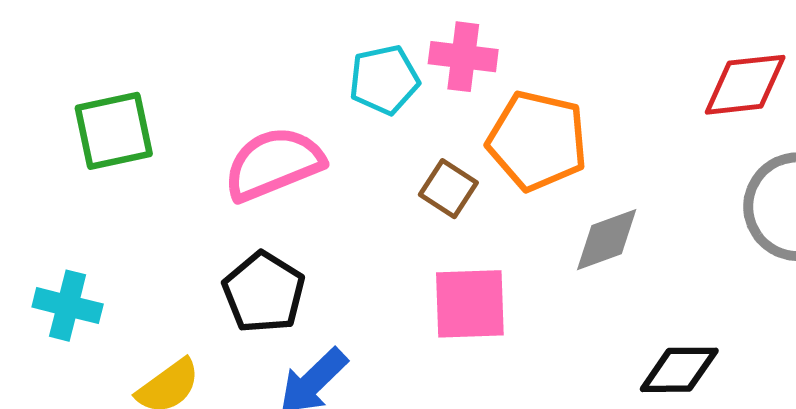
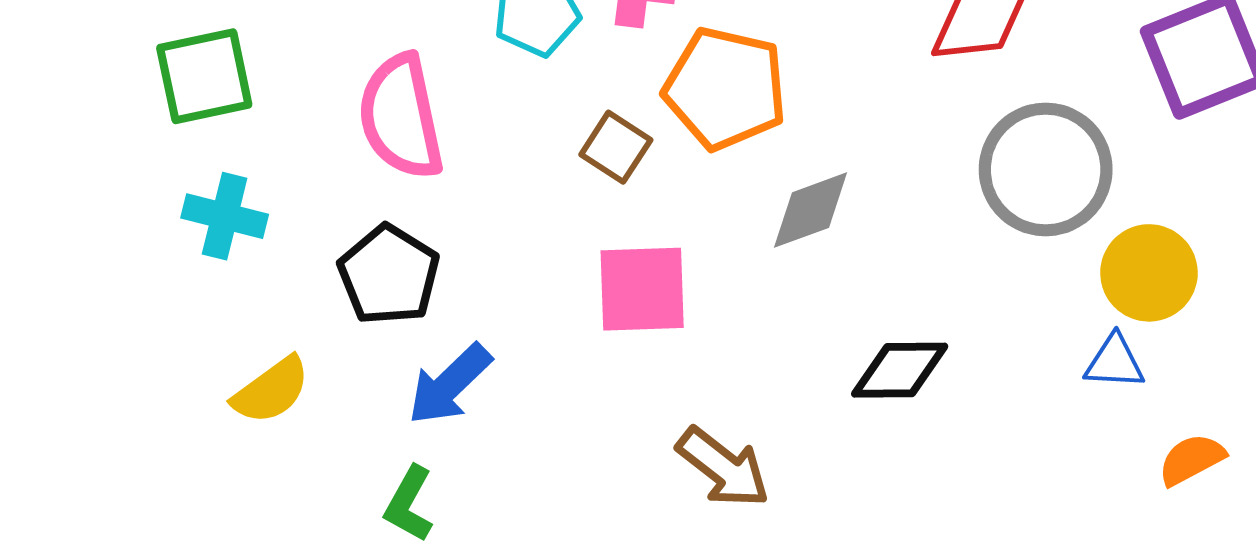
pink semicircle: (274, 164) -> (401, 117), turned -80
cyan cross: (68, 306) -> (225, 216), moved

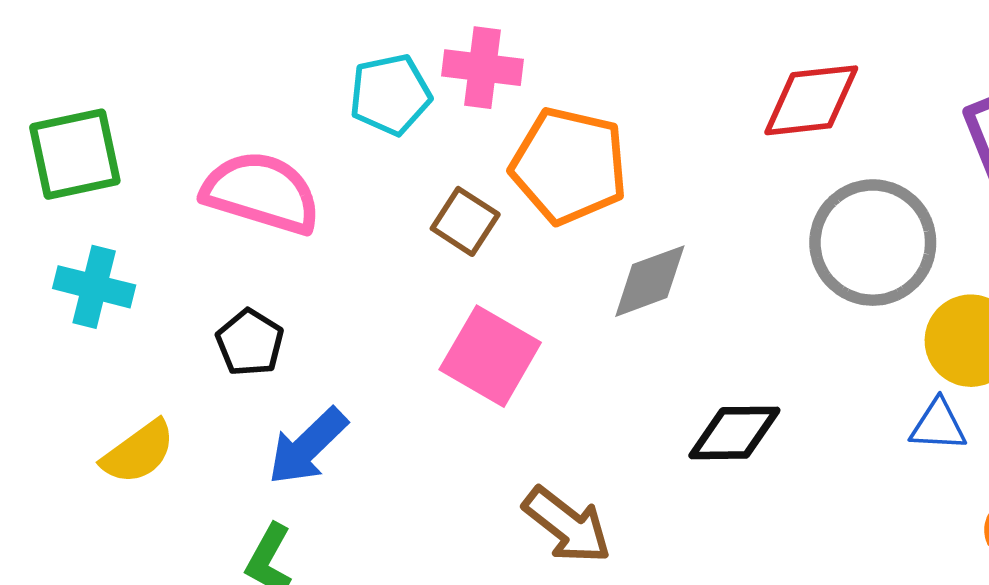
pink semicircle: (401, 117) -> (261, 193), turned 119
black pentagon: (389, 275) -> (250, 343), size x0.7
pink square: (642, 289) -> (490, 356), turned 32

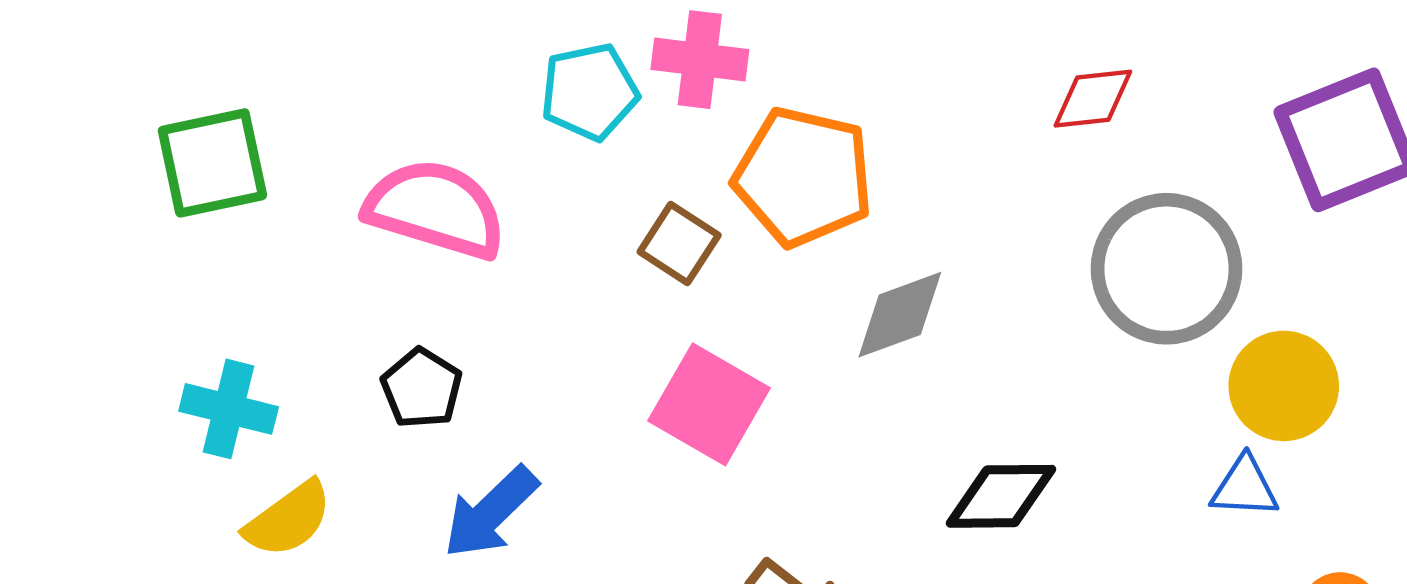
red diamond: (811, 100) -> (1093, 99), size x0.7
cyan cross: (94, 287) -> (229, 409), moved

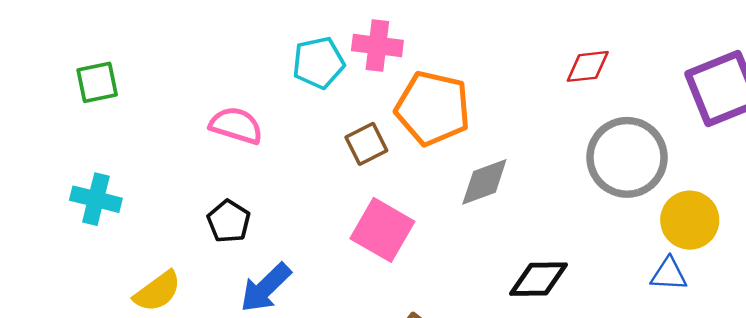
green square: (212, 163) -> (97, 82), moved, size x0.7
pink semicircle: (435, 209) -> (236, 125), size x0.7
brown square: (679, 243) -> (366, 144), turned 30
cyan cross: (229, 409) -> (96, 199), moved

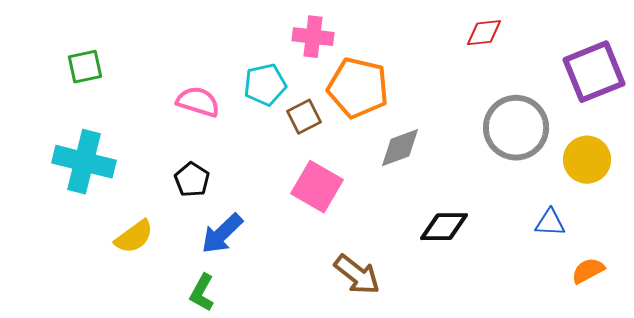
cyan pentagon: (318, 63) -> (265, 85), moved
red diamond: (588, 66) -> (484, 33), moved
cyan cross: (96, 199) -> (84, 162), size x1.5
yellow circle: (690, 220) -> (587, 160), moved

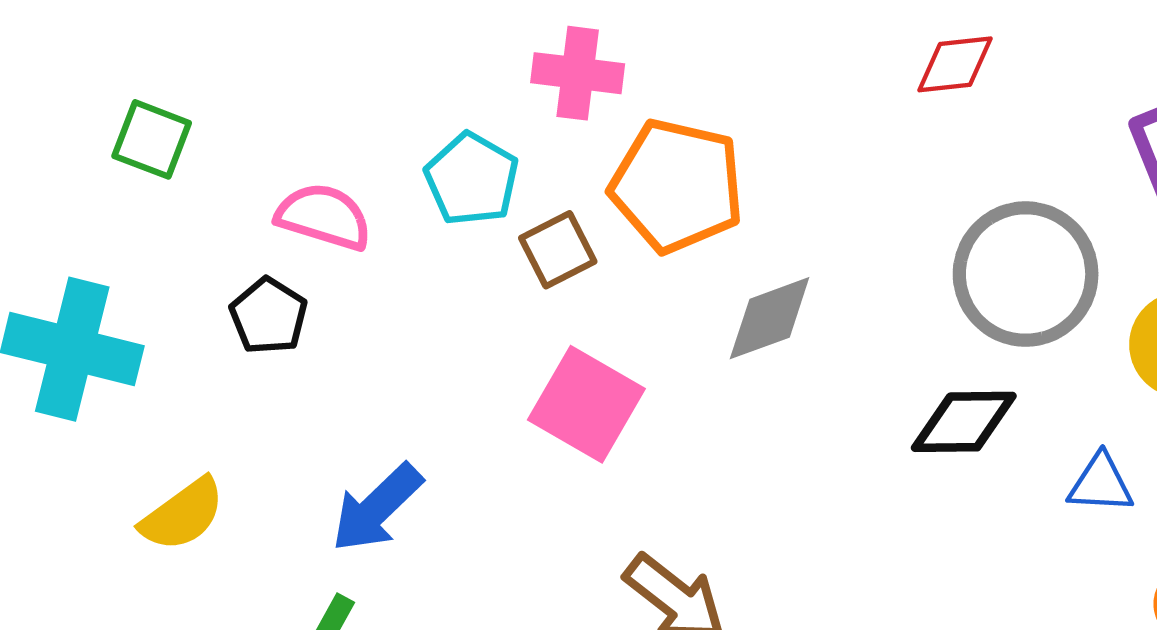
green square: (85, 67) -> (152, 139), moved, turned 33
cyan pentagon: (265, 85) -> (472, 179), turned -30
black pentagon: (192, 180) -> (269, 316), moved
black diamond: (444, 227) -> (964, 422), moved

